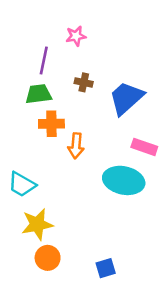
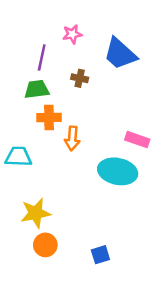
blue trapezoid: (126, 98) -> (120, 54), moved, turned -96
cyan trapezoid: (22, 184) -> (18, 157), moved, turned 152

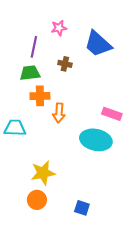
yellow star: (36, 213) -> (43, 173), moved
blue square: (100, 255) -> (82, 208), turned 35

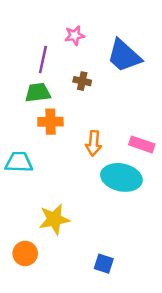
orange arrow: (59, 113) -> (94, 143), moved
orange circle: (37, 200) -> (25, 253), moved

